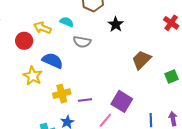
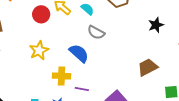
black star: (116, 24) -> (156, 25), moved
blue semicircle: (53, 61) -> (79, 53), moved

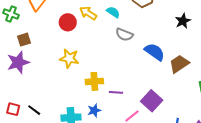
yellow star: (39, 50) -> (69, 58), turned -30
blue semicircle: (79, 53) -> (155, 52), moved

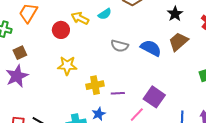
cyan semicircle: (113, 12) -> (105, 14), turned 120
gray semicircle: (124, 35) -> (120, 46), moved
brown trapezoid: (179, 64) -> (178, 42), moved

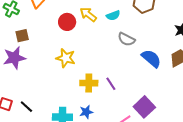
gray semicircle: (120, 46) -> (126, 39), moved
purple line: (118, 93) -> (111, 84), moved, turned 48

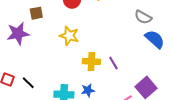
brown square: (22, 36) -> (36, 13), moved
gray semicircle: (126, 39) -> (143, 17), moved

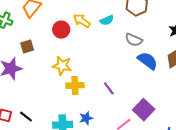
yellow cross: (91, 61) -> (75, 85), moved

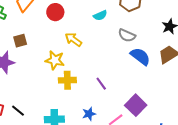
yellow arrow: (82, 21) -> (73, 39), moved
red circle: (61, 30) -> (55, 12), moved
blue star: (86, 118) -> (89, 114), moved

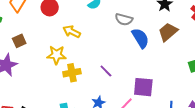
blue semicircle: (140, 56) -> (140, 38), turned 30
purple square: (136, 105) -> (143, 87), turned -30

